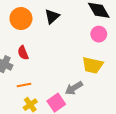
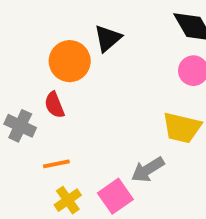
orange circle: (21, 19) -> (70, 61), moved

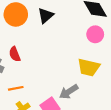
orange circle: (70, 61) -> (16, 14), moved

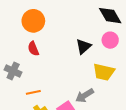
black triangle: (46, 16) -> (83, 46), moved
red semicircle: (15, 54) -> (33, 49), moved

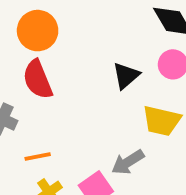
red semicircle: (33, 49) -> (38, 79), size x1.5

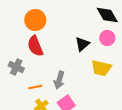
gray arrow: (128, 162) -> (59, 80), moved, turned -42

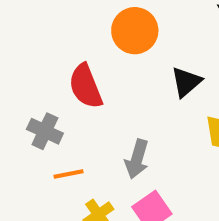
orange circle: (35, 20) -> (135, 31), moved
orange line: (35, 87) -> (68, 174), moved

